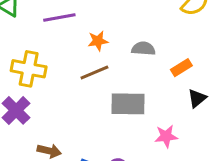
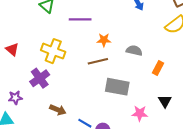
orange rectangle: (181, 68) -> (158, 68), turned -40
black triangle: (197, 98) -> (165, 101), moved, turned -32

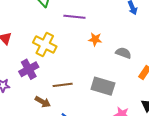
brown line: (98, 61) -> (63, 85), moved

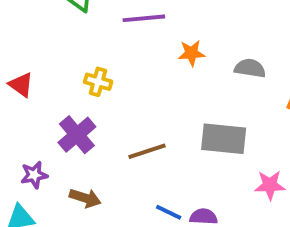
yellow cross: (45, 44) -> (98, 82), size x0.6
brown arrow: (43, 102) -> (85, 198), moved

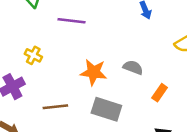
orange star: (191, 53) -> (94, 72), moved, size x1.5

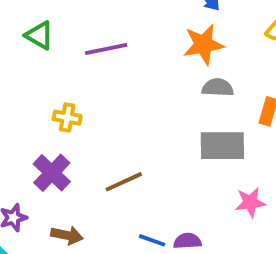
orange star: (94, 72) -> (203, 44), moved
gray rectangle: (106, 109) -> (222, 146), moved

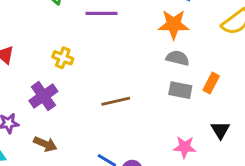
gray rectangle: (222, 146) -> (180, 90), moved, size x0.7
brown line: (124, 182) -> (116, 101), moved

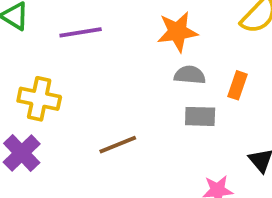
yellow cross: (63, 58) -> (39, 99), size x1.5
orange rectangle: (211, 83) -> (237, 85), moved

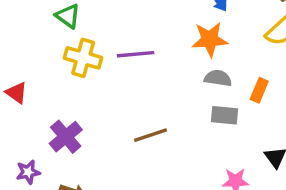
purple line: (81, 32) -> (136, 54), moved
yellow cross: (39, 99) -> (83, 58), moved

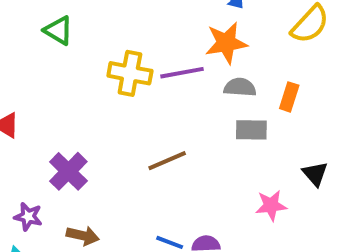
purple line: (136, 54) -> (182, 73), moved
yellow cross: (83, 58) -> (130, 73), moved
purple star: (28, 172) -> (28, 217), turned 30

